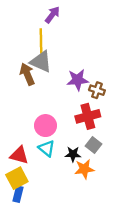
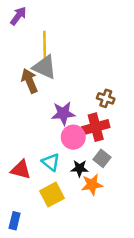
purple arrow: (52, 15) -> (18, 16), moved
purple star: (77, 80) -> (63, 113), moved
pink circle: (46, 126) -> (73, 137), moved
yellow square: (17, 178) -> (52, 195), moved
blue rectangle: (18, 194) -> (15, 221), moved

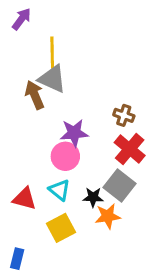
red cross: (96, 127) -> (130, 149), moved, turned -35
pink circle: (73, 137) -> (65, 156), moved
gray square: (102, 158) -> (119, 186), size x1.5

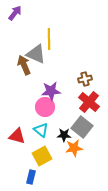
yellow line: (52, 53) -> (49, 39), moved
brown cross: (124, 115) -> (85, 79), turned -32
blue rectangle: (17, 259) -> (31, 177), moved

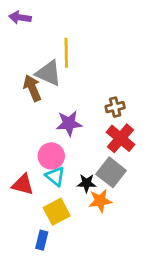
purple arrow: (15, 13) -> (20, 17), turned -119
pink circle: (45, 107) -> (51, 156), moved

